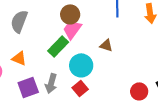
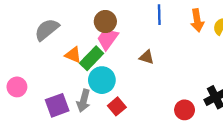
gray semicircle: (19, 21) -> (47, 30), turned 30
orange triangle: (19, 58) -> (73, 55), moved
cyan circle: (81, 65) -> (102, 80), moved

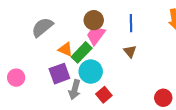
blue line: (159, 15) -> (131, 23), moved
brown triangle: (147, 57) -> (130, 51), turned 32
purple square: (57, 105) -> (59, 74), moved

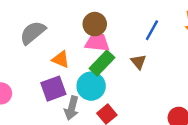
blue line: (131, 23) -> (152, 30), moved, turned 30
pink trapezoid: (96, 35) -> (97, 42), turned 60
green rectangle: (82, 52) -> (102, 63), moved

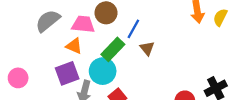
blue line: (152, 30) -> (133, 29), moved
pink trapezoid: (97, 42) -> (83, 24), moved

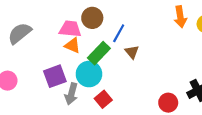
gray semicircle: (48, 21) -> (20, 33), moved
orange triangle: (74, 46) -> (72, 45), moved

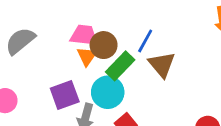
brown circle: (92, 18) -> (104, 45), moved
orange triangle: (72, 45) -> (87, 56), turned 42
brown triangle: (132, 52) -> (162, 64), size x1.5

